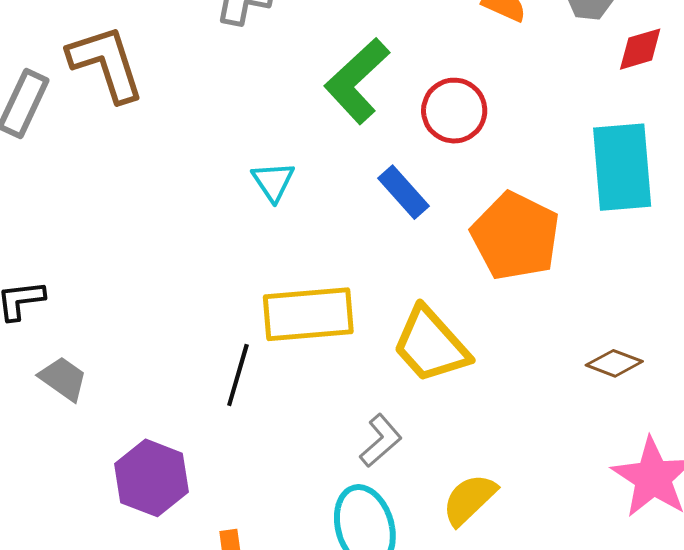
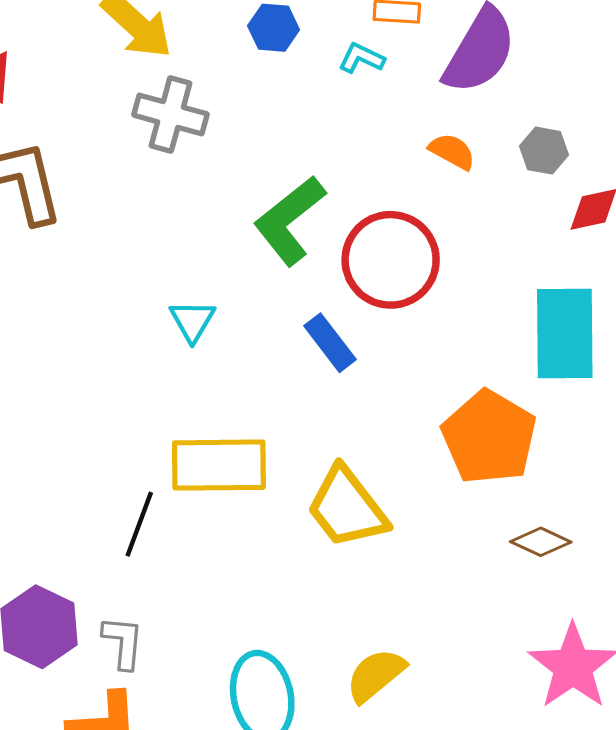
red circle: (454, 111) -> (391, 260), size x1.4
orange pentagon: (515, 236) -> (489, 437), moved
gray L-shape: (381, 441) -> (123, 642), moved, turned -48

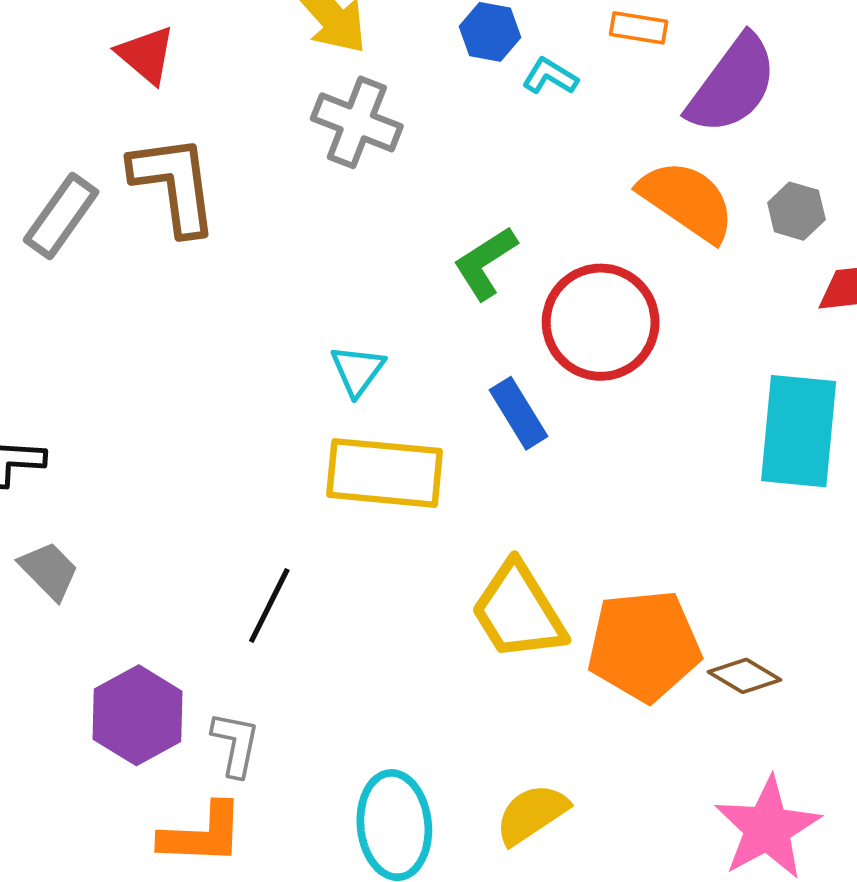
cyan L-shape: (361, 58) -> (550, 76), moved
orange semicircle: (452, 151) -> (687, 201), size x1.8
green L-shape: (289, 220) -> (485, 263), size x0.7
orange pentagon: (489, 437) -> (644, 646), moved, turned 30
yellow rectangle: (219, 465) -> (385, 473), moved

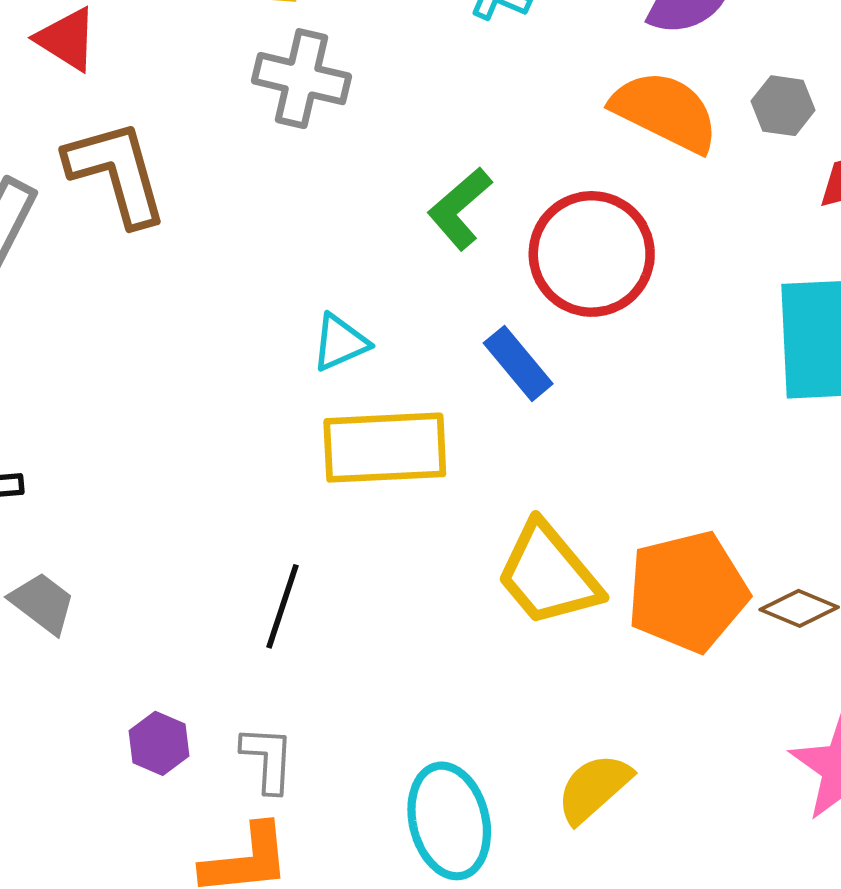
cyan triangle: (357, 370) -> (340, 343), turned 38
purple hexagon: (138, 715) -> (159, 743), size x0.6

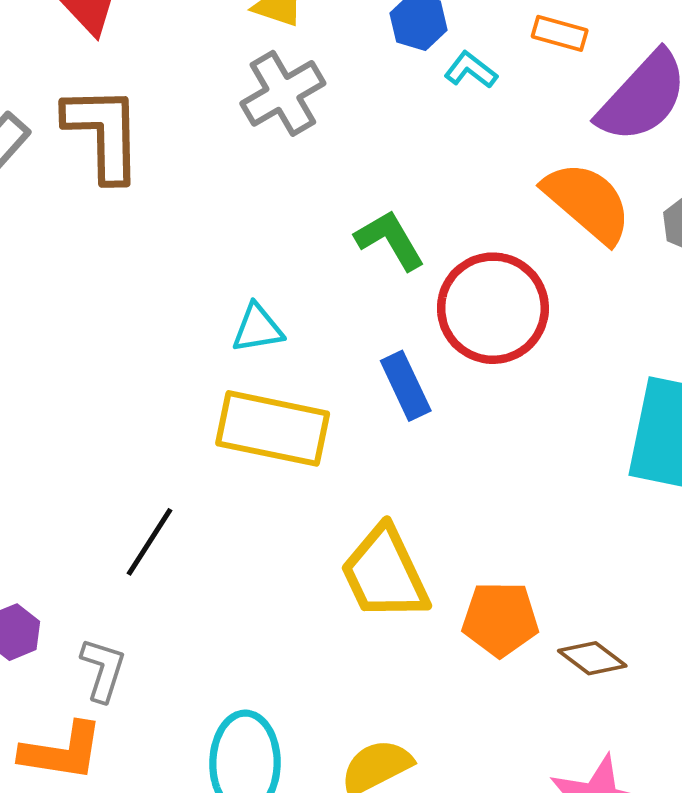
gray cross: (301, 79) -> (283, 93), turned 32
green L-shape: (460, 209) -> (390, 240), turned 86
orange pentagon: (688, 592) -> (500, 619), size x0.7

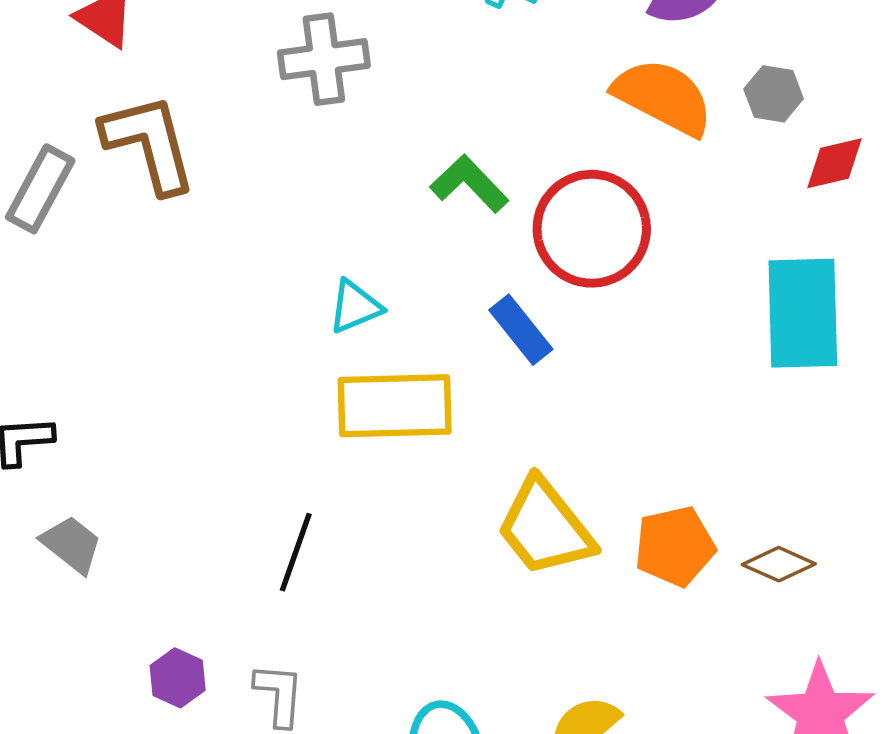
gray cross: (283, 93) -> (324, 59), turned 36

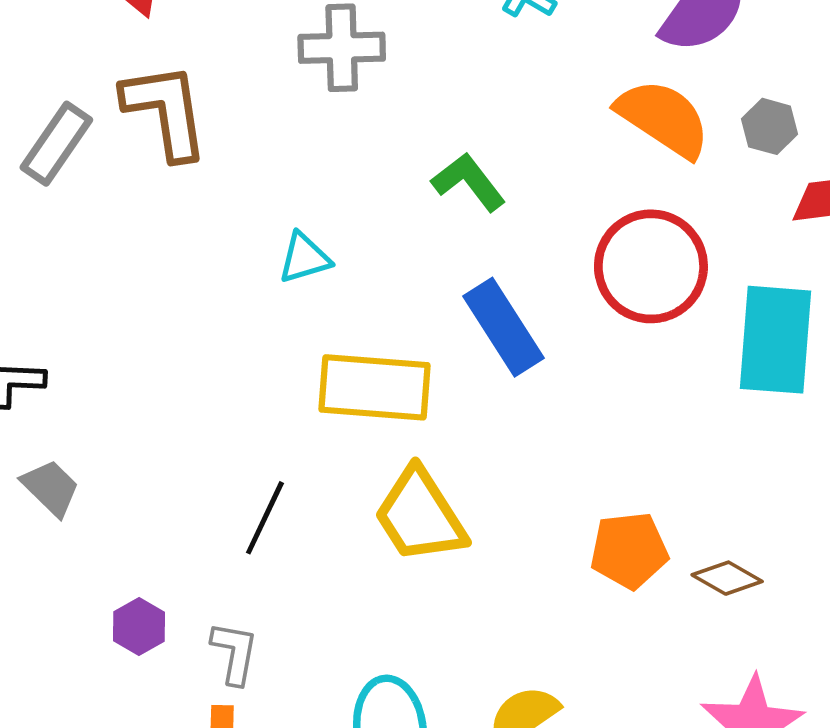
red circle: (592, 229) -> (651, 266), moved
cyan triangle: (355, 307) -> (304, 258), moved
blue rectangle: (521, 330) -> (503, 327), size x1.4
yellow trapezoid: (545, 527) -> (420, 516), moved

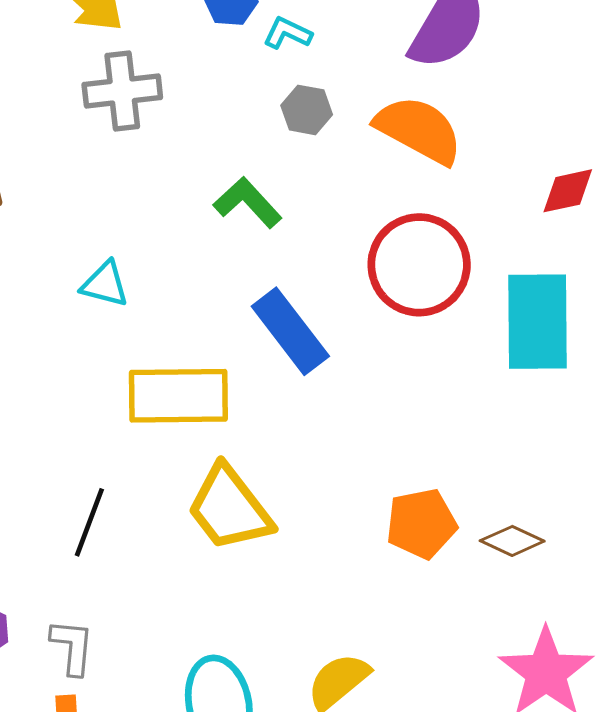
gray hexagon: (770, 126) -> (307, 110), moved
cyan triangle: (304, 258) -> (105, 284), turned 36

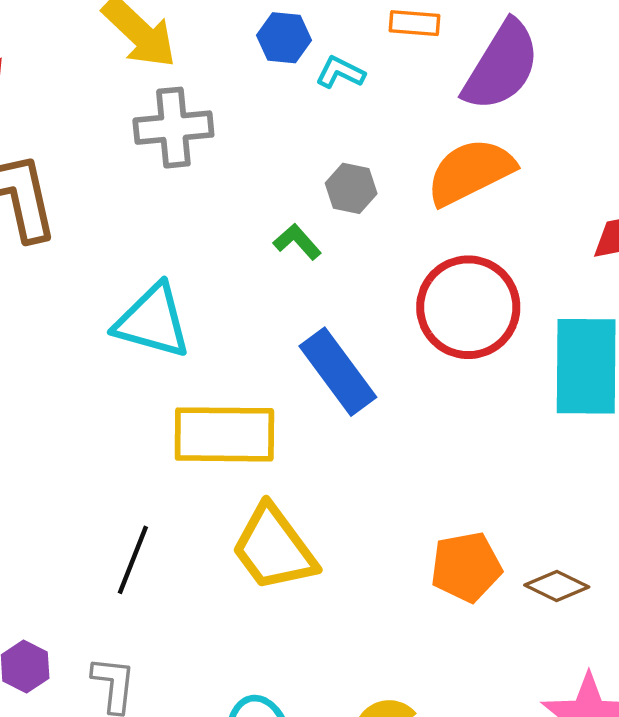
gray hexagon: (307, 110) -> (351, 188), moved
orange semicircle: (419, 130) -> (470, 172), turned -56
green L-shape: (248, 203) -> (297, 242), size x0.7
cyan triangle: (105, 284) -> (153, 321), size x1.6

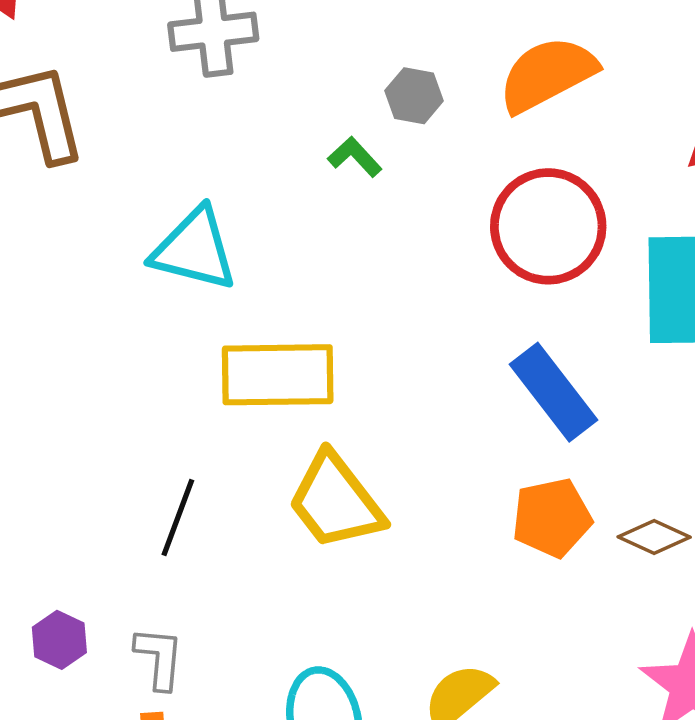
blue rectangle: (338, 372) -> (554, 392), moved

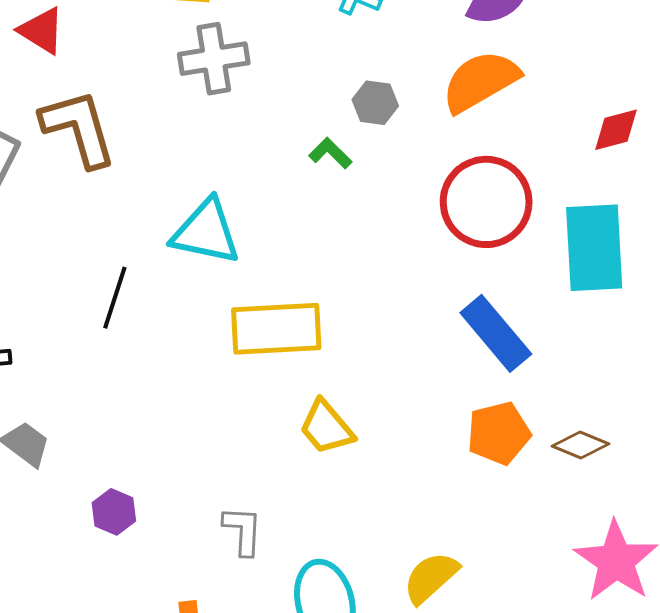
yellow trapezoid: (336, 501) -> (326, 427), size x0.7
black line: (178, 518) -> (115, 298), moved
purple hexagon: (59, 640) -> (114, 512), moved
gray L-shape: (159, 658) -> (243, 531), moved

